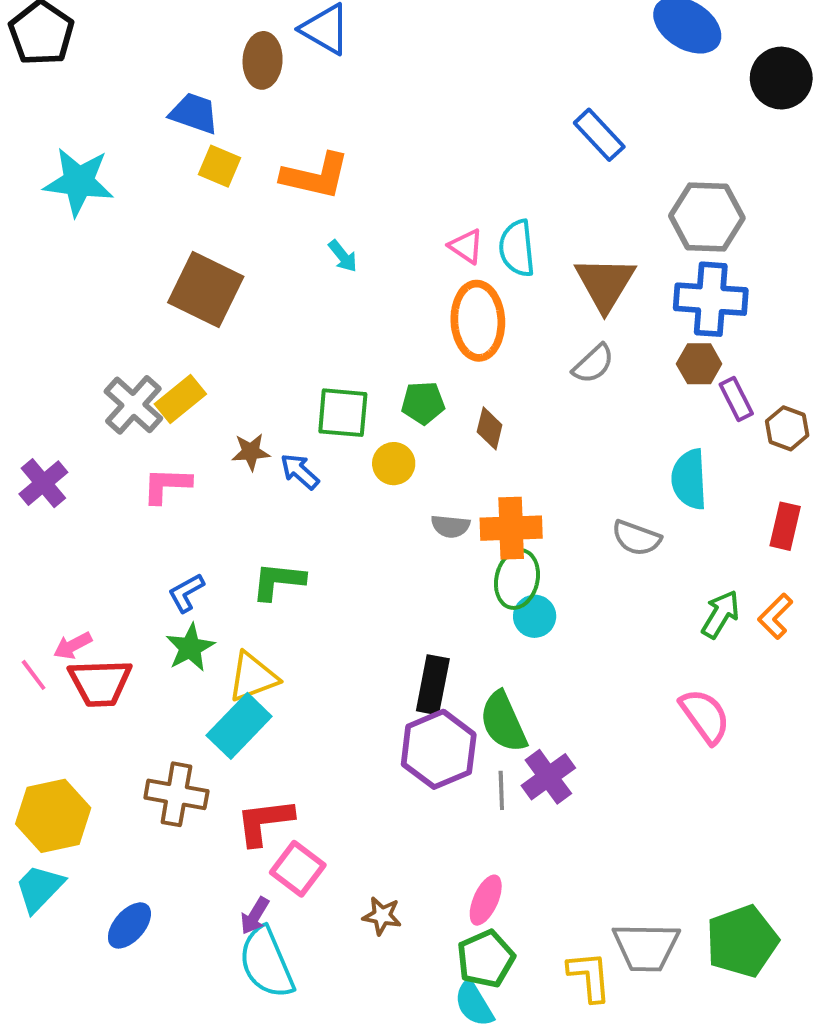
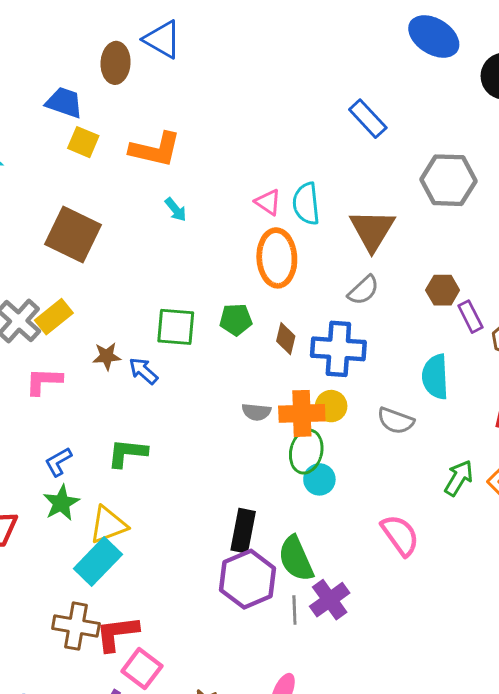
blue cross: (711, 299) -> (338, 349), moved
yellow circle: (394, 464) -> (331, 406), moved
pink semicircle: (705, 716) -> (400, 535), moved
brown cross: (176, 794) -> (76, 626), moved

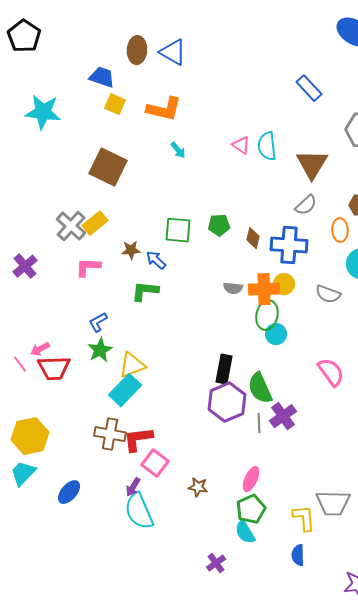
blue triangle: (162, 39) -> (173, 52), moved
orange ellipse: (277, 258) -> (340, 230), moved, size x0.6
green L-shape: (127, 453) -> (145, 291), moved

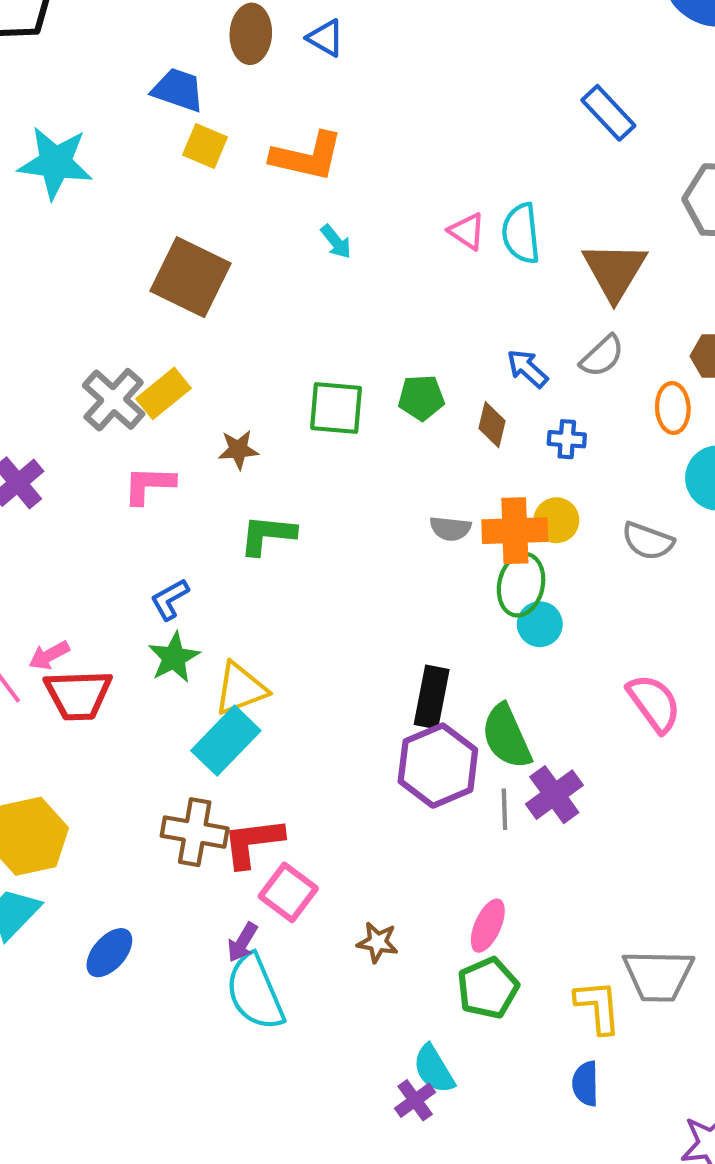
blue triangle: (173, 52) -> (326, 38), size x0.7
blue cross: (289, 245) -> (567, 439), size x0.5
blue arrow: (156, 260) -> (527, 369), moved
cyan semicircle: (245, 532) -> (434, 1069), moved

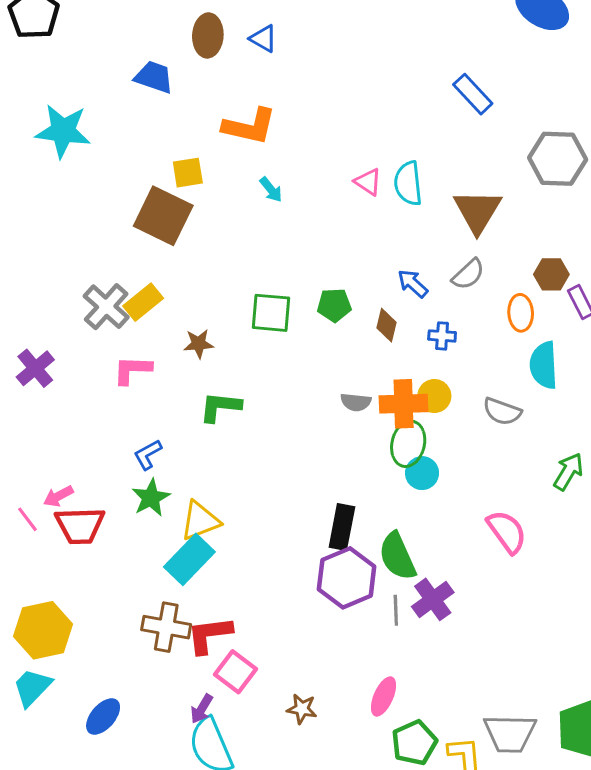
yellow square: (205, 146) -> (188, 173), moved, turned -32
green pentagon: (488, 988) -> (414, 743), moved

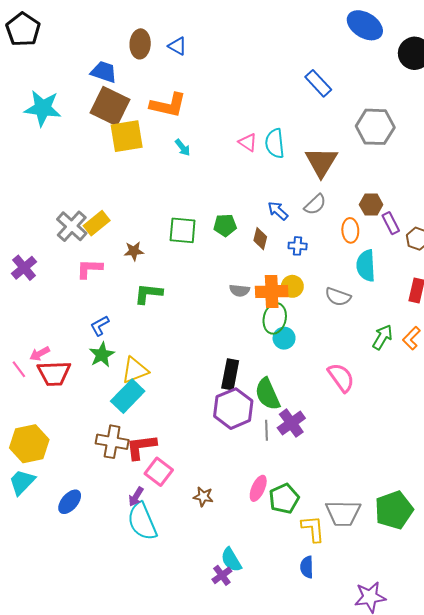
yellow square: (188, 173) -> (127, 136), size x1.6
brown square: (163, 216) -> (110, 106), moved
green pentagon: (414, 743) -> (284, 499), moved

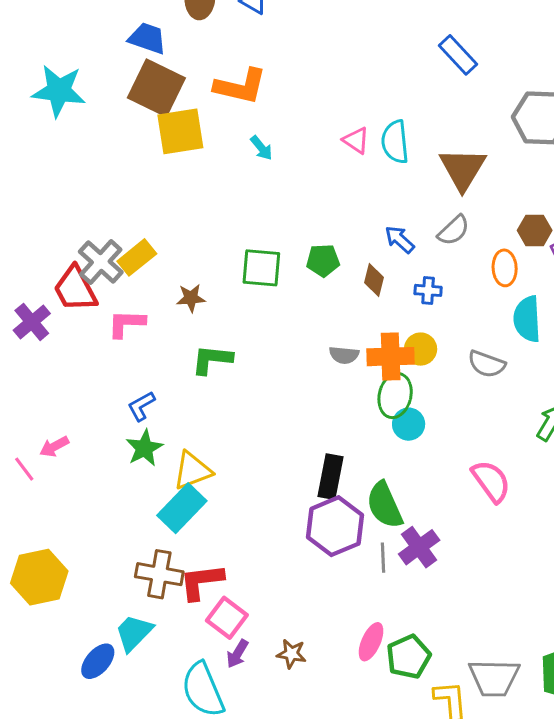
red trapezoid: (54, 373) -> (75, 289), moved, turned 64
cyan trapezoid: (22, 482) -> (134, 633), moved
purple arrow: (136, 497) -> (237, 654), moved

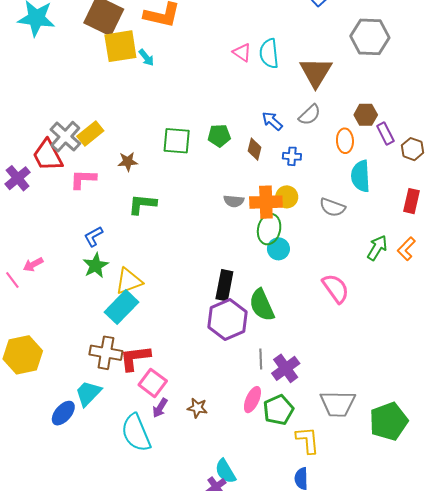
cyan arrow: (261, 148) -> (146, 58), moved
purple cross: (419, 547) -> (286, 368), moved
gray line: (383, 558) -> (261, 359), moved
gray trapezoid: (494, 678) -> (338, 404), moved

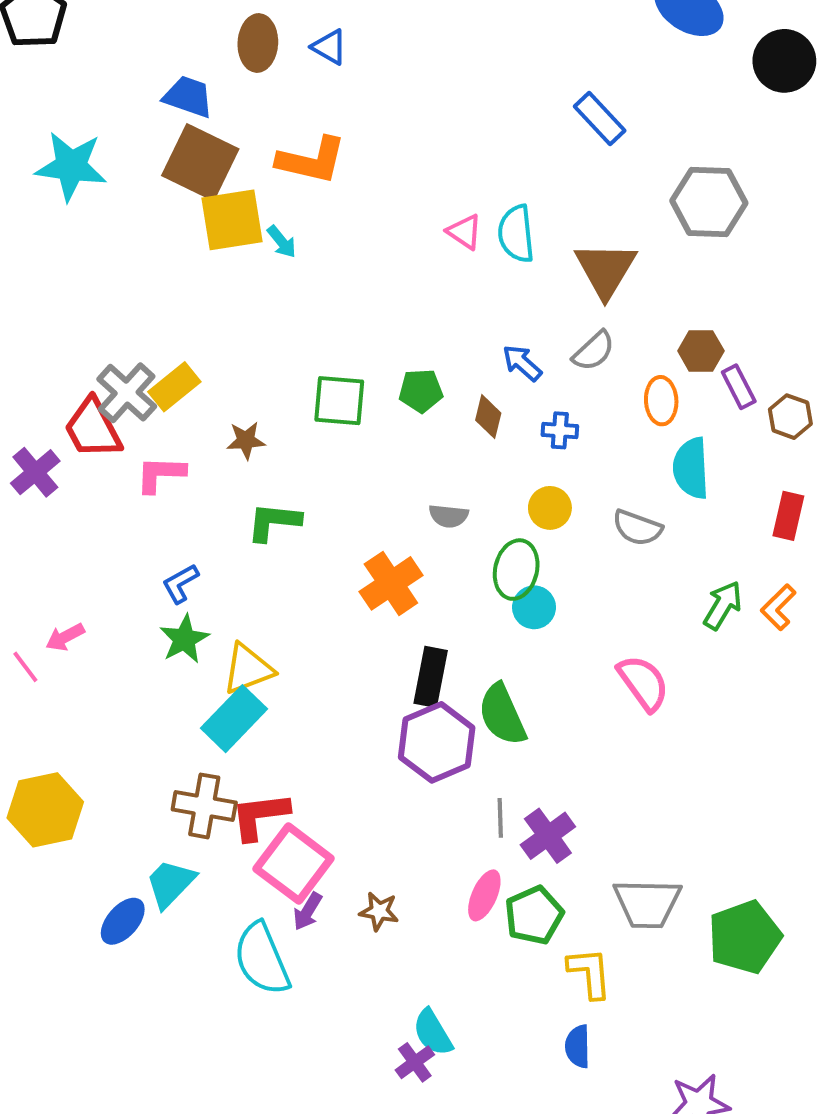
orange cross: (266, 202) -> (391, 583), moved, turned -32
pink square: (153, 383) -> (294, 864), size x1.4

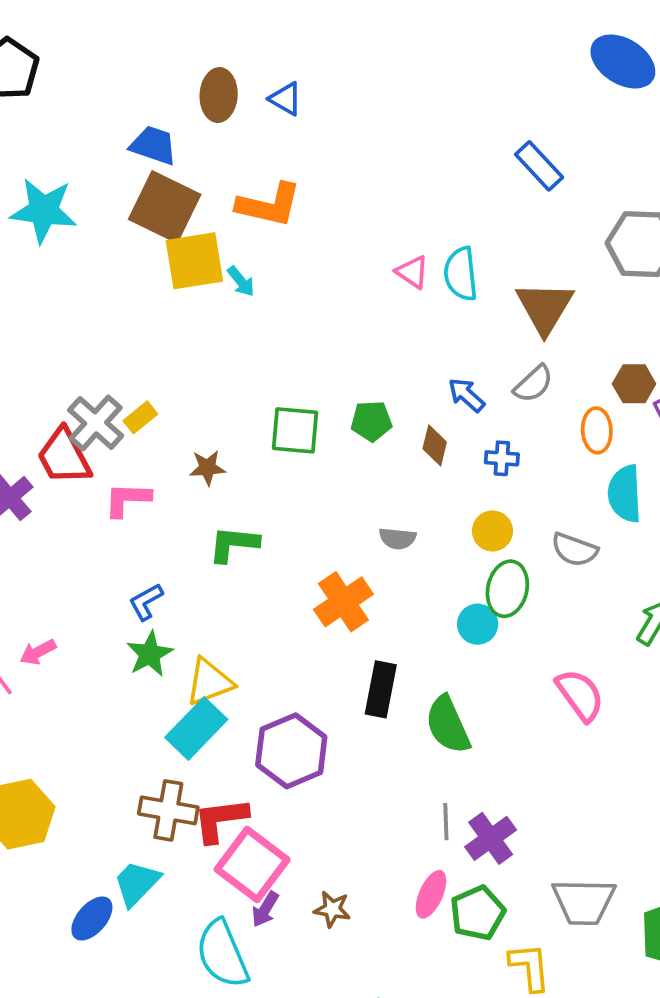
yellow rectangle: (174, 387) -> (140, 417), size x0.7
green ellipse: (516, 570) -> (507, 589), moved
purple hexagon: (437, 742) -> (291, 751), moved

